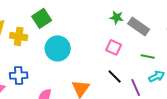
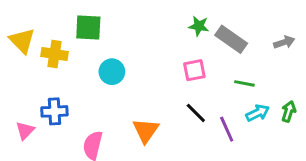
green square: (42, 18) -> (88, 27), turned 36
pink square: (114, 47) -> (194, 70), turned -35
cyan circle: (58, 48) -> (112, 72), size x0.7

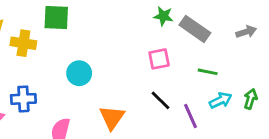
cyan circle: (112, 72) -> (79, 73), moved

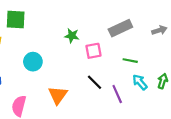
green star: (163, 16) -> (72, 36), moved
gray rectangle: (195, 29) -> (120, 28), turned -60
cyan arrow: (221, 100) -> (140, 82), turned -105

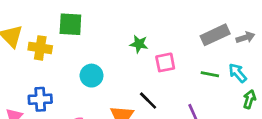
gray rectangle: (120, 28) -> (215, 35), moved
black line: (95, 82) -> (148, 101), moved
cyan arrow: (140, 82) -> (238, 73), moved

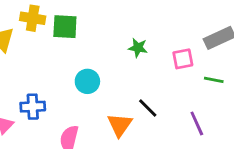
yellow cross: (40, 48) -> (33, 18), moved
pink square: (165, 62) -> (183, 59), moved

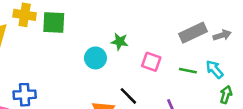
pink square: (183, 59) -> (151, 62), moved, turned 30
cyan circle: (87, 81) -> (95, 58), moved

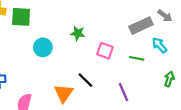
gray arrow: (222, 35) -> (165, 16), moved, turned 56
cyan circle: (95, 58) -> (43, 47), moved
cyan arrow: (215, 69) -> (159, 45), moved

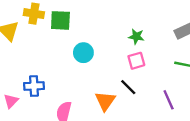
green star: (78, 33) -> (136, 37), moved
pink square: (105, 51) -> (136, 61), moved, turned -35

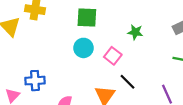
green square: (60, 20) -> (87, 17), moved
pink square: (136, 61) -> (113, 56), moved, turned -36

